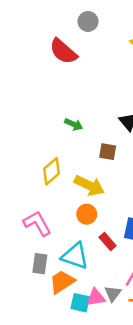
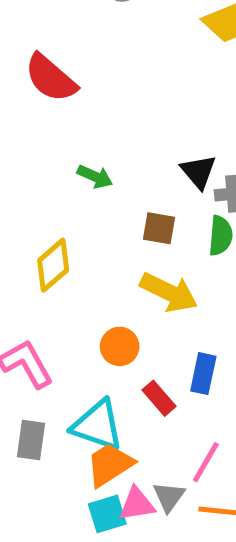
red semicircle: (63, 51) -> (51, 78), moved
yellow arrow: (89, 186) -> (169, 292), moved
orange trapezoid: (62, 282) -> (110, 465), moved
cyan square: (80, 303) -> (107, 514), turned -30

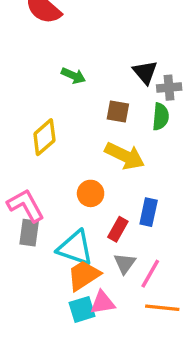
red rectangle: (159, 398) -> (118, 229), turned 70
gray rectangle: (31, 440) -> (29, 233), moved
gray triangle: (169, 497) -> (125, 263), moved

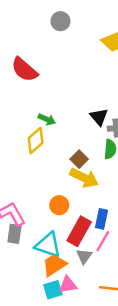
brown square: (118, 111) -> (79, 159), moved, turned 35
yellow diamond: (44, 137) -> (36, 141), moved
red rectangle: (118, 229) -> (79, 231), size x1.6
pink line: (150, 274) -> (103, 241), moved

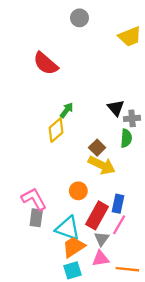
green arrow: (47, 119) -> (67, 110), turned -77
pink triangle: (68, 285) -> (101, 259), moved

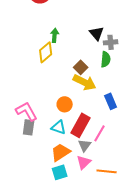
green arrow: (67, 110) -> (55, 35), turned -32
blue rectangle: (118, 204) -> (111, 101), moved, turned -35
cyan triangle: (68, 228) -> (59, 127), moved, size x0.7
pink triangle: (101, 259) -> (84, 162), turned -35

